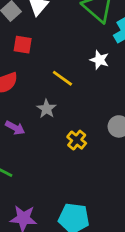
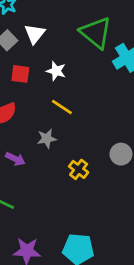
white star: (99, 60) -> (56, 71), moved
gray star: (46, 109) -> (47, 139), turned 30

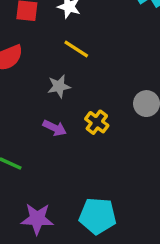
purple arrow: (15, 159) -> (55, 128), moved

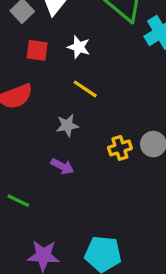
yellow cross: (97, 122) -> (120, 148), moved, turned 35

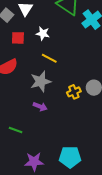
gray star: (67, 125) -> (41, 82), size x1.5

